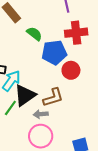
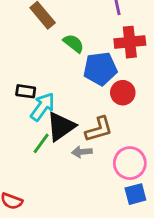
pink circle: (41, 136) -> (130, 163), moved

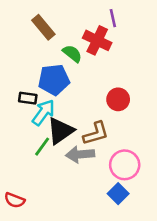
red cross: (130, 42) -> (97, 40), moved, turned 32
blue pentagon: (100, 69) -> (54, 80), moved
gray arrow: (82, 152) -> (80, 154), size x1.5
blue square: (135, 194) -> (118, 194), moved, turned -30

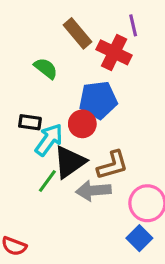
brown rectangle: (43, 27) -> (78, 33), moved
green semicircle: (72, 53) -> (46, 68), moved
blue pentagon: (54, 80) -> (98, 100), moved
red circle: (118, 99) -> (82, 124), moved

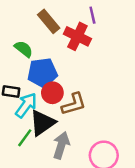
blue pentagon: (98, 100) -> (42, 73), moved
brown L-shape: (112, 165) -> (74, 104), moved
gray arrow: (93, 191) -> (61, 145), turned 112

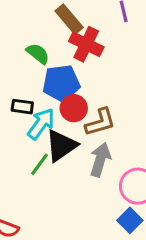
red cross: (77, 36) -> (86, 44), moved
gray arrow: (61, 145) -> (100, 160), moved

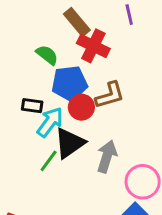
brown L-shape: (100, 122) -> (110, 95), moved

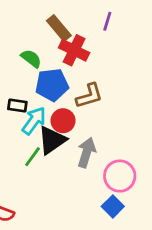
purple line: (129, 15) -> (107, 21), turned 30
red circle: (81, 107) -> (63, 121), moved

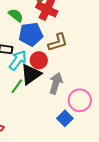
blue square: (113, 206) -> (65, 118), moved

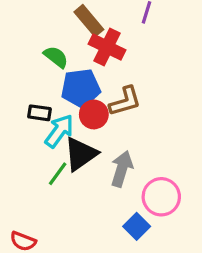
red circle: (39, 60) -> (94, 114), moved

